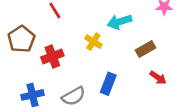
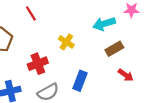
cyan arrow: (119, 22) -> (104, 24), moved
red cross: (52, 56) -> (38, 64), moved

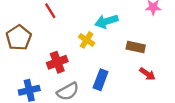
cyan arrow: (104, 24) -> (106, 21), moved
brown rectangle: (114, 49) -> (136, 47), turned 42

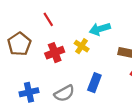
red cross: (57, 62) -> (55, 53), moved

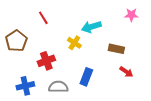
red cross: (55, 53) -> (46, 61), moved
gray semicircle: (64, 93) -> (58, 87), turned -150

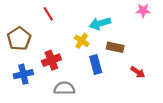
brown rectangle: (116, 49) -> (115, 47), moved
blue rectangle: (86, 77) -> (96, 65), moved, turned -36
blue cross: (25, 86) -> (23, 74), moved

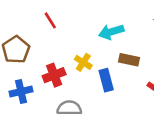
yellow cross: (82, 41) -> (83, 62), moved

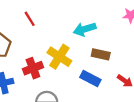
yellow cross: (83, 62) -> (59, 57), size x1.5
blue rectangle: (106, 80) -> (90, 78), moved, turned -48

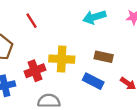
cyan arrow: (85, 29) -> (94, 17), moved
yellow cross: (59, 57) -> (62, 59), turned -30

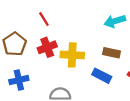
cyan arrow: (94, 17) -> (115, 21), moved
red cross: (35, 71) -> (47, 47), moved

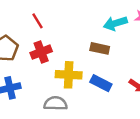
brown rectangle: (111, 53) -> (100, 48), moved
yellow cross: (72, 55) -> (69, 75), moved

